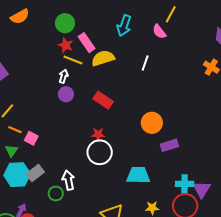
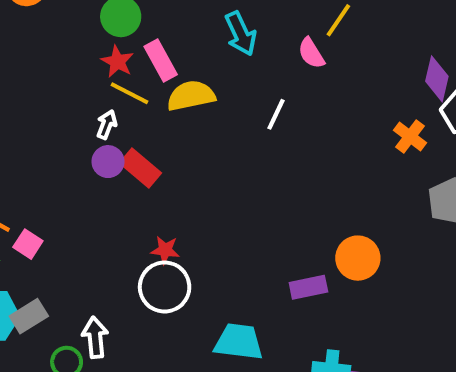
cyan arrow: (124, 26) -> (241, 34), turned -50
red rectangle: (103, 100) -> (140, 168), moved
orange circle: (152, 123) -> (358, 258), moved

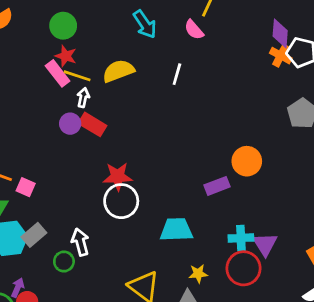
pink rectangle: (161, 61) -> (58, 73), moved
white arrow: (107, 124) -> (83, 98), moved
orange cross: (410, 136) -> (281, 56), moved
red star: (165, 250) -> (118, 176), size x1.5

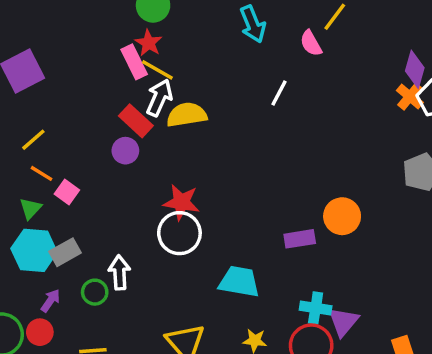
yellow semicircle: (118, 71) -> (187, 115), moved
white arrow: (83, 98) -> (159, 98), size x1.5
purple circle: (70, 124) -> (125, 151), moved
red rectangle: (92, 124) -> (136, 121), moved
purple arrow: (18, 288) -> (51, 301), moved

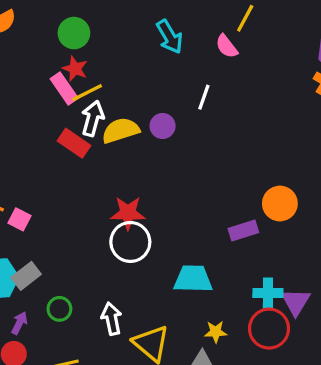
yellow line: (157, 70) -> (87, 93), turned -48
purple circle: (125, 151) -> (163, 126), moved
white arrow: (119, 273) -> (112, 319), moved

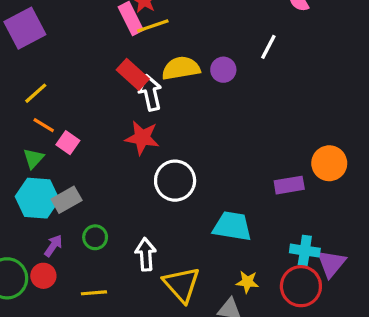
white arrow: (93, 118) -> (150, 93), moved, turned -36
red star: (128, 213) -> (142, 138), moved

